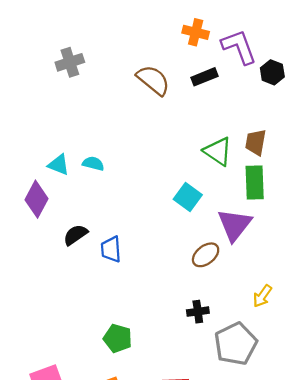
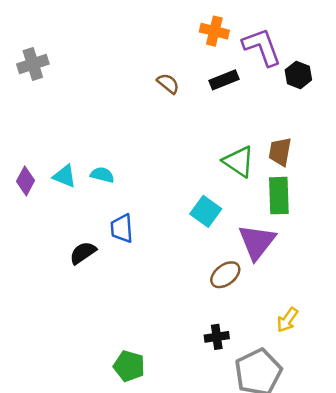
gray cross: (70, 62) -> (33, 64), moved
brown semicircle: (153, 80) -> (168, 83), size x0.6
purple diamond: (36, 199) -> (26, 181), moved, size x0.7
blue trapezoid: (111, 249) -> (122, 228), moved

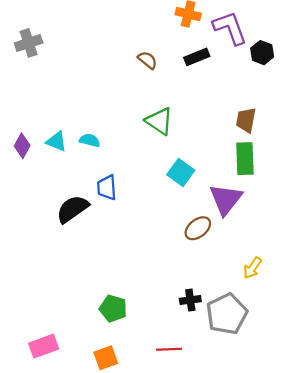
green triangle: (239, 161) -> (159, 121), moved
black semicircle: (83, 253) -> (73, 209), size x1.4
black cross: (217, 337) -> (190, 300), moved

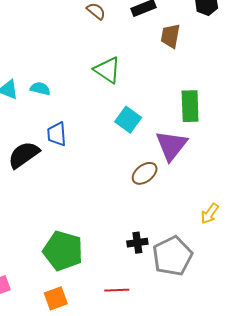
brown trapezoid: (246, 120) -> (170, 36), moved
yellow arrow: (252, 268) -> (210, 214), moved
green pentagon: (113, 309) -> (63, 251), size x1.5

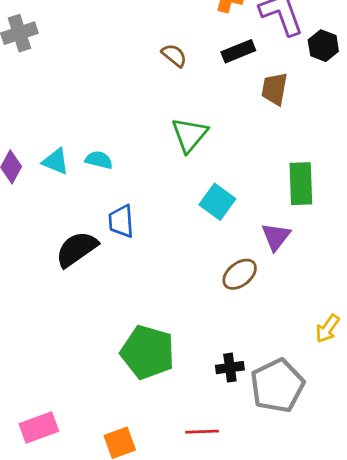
green triangle: (107, 70) -> (189, 135), turned 36
purple triangle: (171, 145) -> (276, 237), size x0.7
green pentagon: (63, 251) -> (148, 352), moved

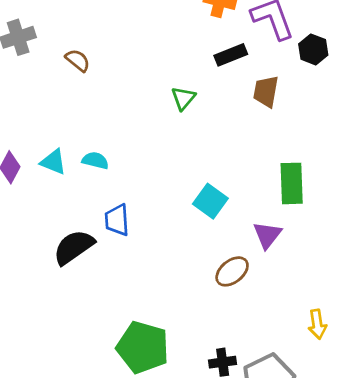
brown semicircle: (174, 55) -> (78, 60), moved
green triangle: (189, 135) -> (183, 98), moved, size x0.7
yellow arrow: (327, 329) -> (317, 324), turned -44

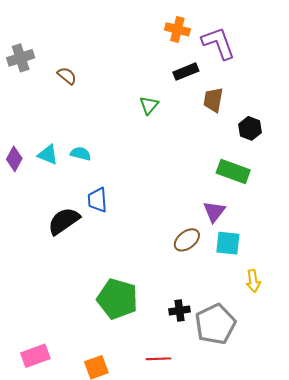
black hexagon: (313, 49) -> (250, 128), moved
green rectangle: (292, 183) -> (233, 172), turned -68
cyan square: (210, 201) -> (228, 243), moved, turned -30

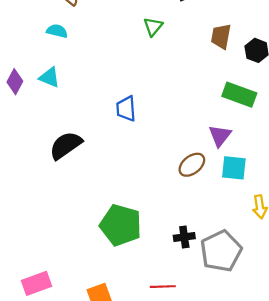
brown trapezoid: (213, 100) -> (221, 36), moved
cyan semicircle: (81, 154) -> (57, 31), moved
blue trapezoid: (97, 200) -> (126, 109), moved

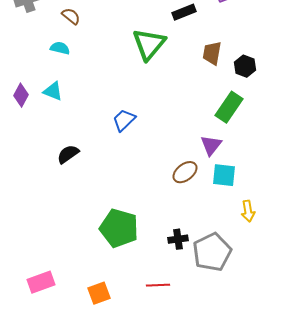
green triangle: (153, 27) -> (149, 44), size x1.8
green rectangle: (239, 95) -> (229, 107), turned -76
blue trapezoid: (126, 109) -> (124, 120), turned 50
black semicircle: (66, 145) -> (68, 154), size x0.7

